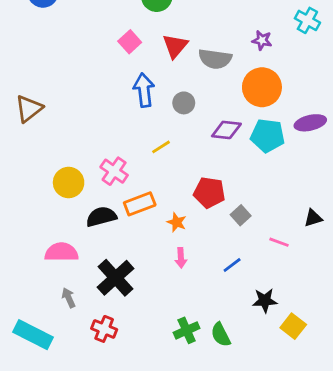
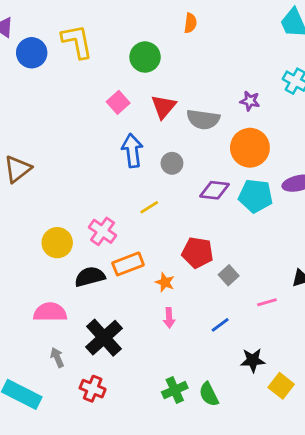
pink line: (279, 242) -> (267, 302), turned -36

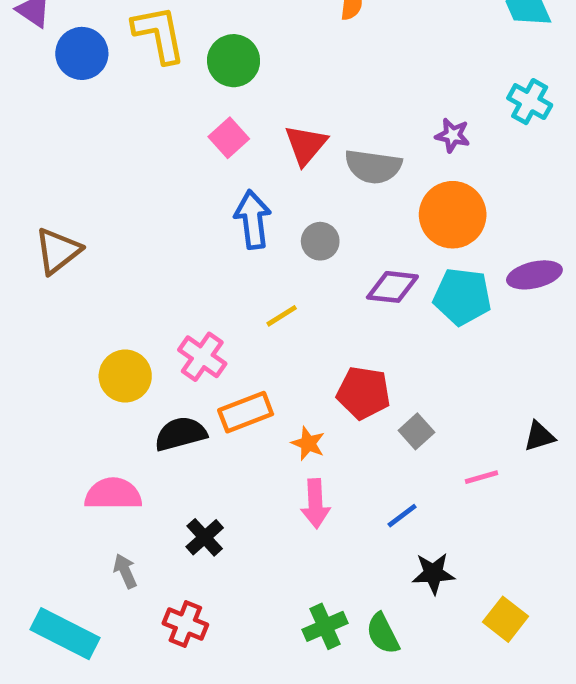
green circle: (145, 57) -> (234, 61), moved
pink arrow: (169, 318) -> (315, 504), size x1.4
black cross: (104, 338) -> (205, 537), size x0.6
black star: (253, 360) -> (433, 573), moved

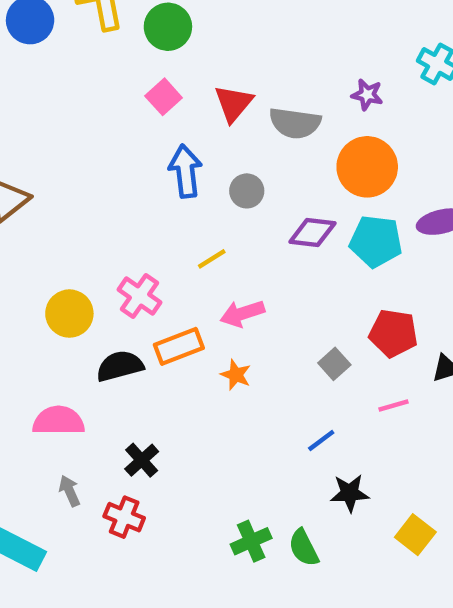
red pentagon: (364, 393) -> (393, 333), moved
pink arrow: (315, 504) -> (242, 314), moved, turned 75
red cross: (185, 624) -> (124, 517), moved

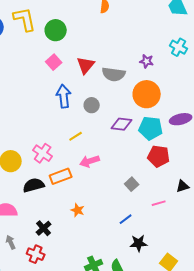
red pentagon: (393, 333) -> (159, 156), moved
orange star: (236, 375) -> (78, 210), moved

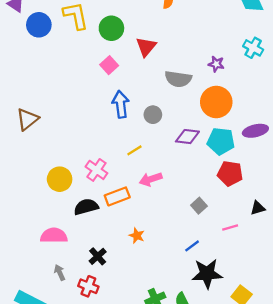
red triangle: (86, 65) -> (146, 47), moved
black star: (139, 243) -> (207, 274), size x1.5

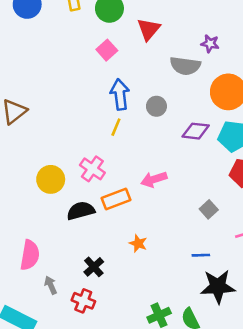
purple star: (216, 64) -> (210, 44), moved
yellow line: (134, 150) -> (116, 127), moved, turned -35
pink semicircle: (54, 236) -> (30, 255), moved, turned 100
blue line: (192, 246) -> (201, 255), turned 35

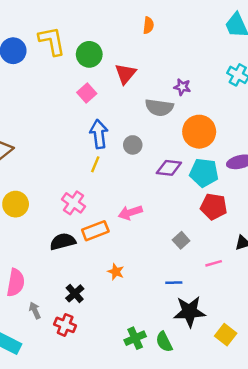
yellow circle: (51, 179) -> (16, 204), moved

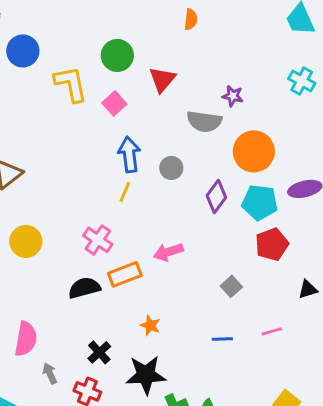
yellow L-shape: (52, 41) -> (71, 84), moved
purple diamond: (169, 168) -> (216, 196), turned -60
red pentagon: (214, 207) -> (272, 244), turned -30
pink line: (214, 263) -> (272, 331), moved
black star: (189, 312) -> (146, 375), moved

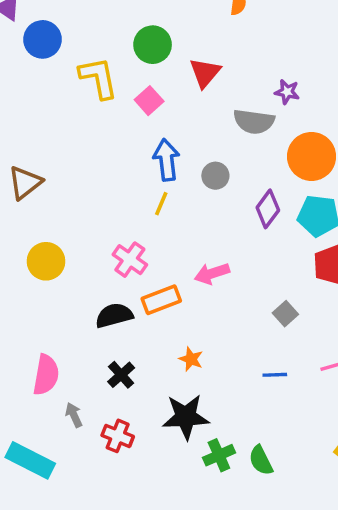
black cross: (99, 352) -> (121, 375), moved

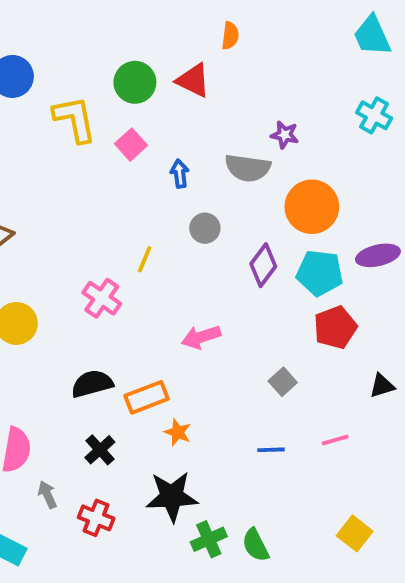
red triangle: (205, 73) -> (193, 80), moved, turned -44
blue arrow: (167, 160) -> (180, 174), moved, size x0.6
pink cross: (130, 260) -> (102, 298), moved
orange rectangle: (161, 300) -> (147, 397), moved

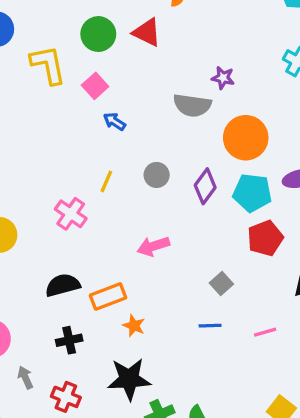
blue arrow: (180, 174) -> (114, 122), moved, turned -50
gray circle: (205, 228) -> (157, 175), moved
black cross: (100, 450) -> (69, 340), turned 30
blue line: (271, 450) -> (210, 326), moved

